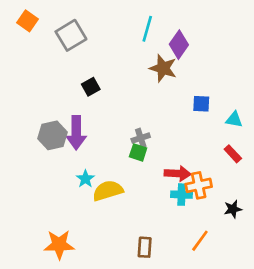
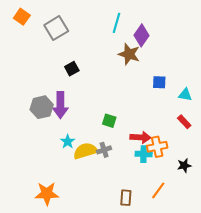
gray cross: (141, 138) -> (104, 150), moved
brown rectangle: (145, 247) -> (126, 198), moved

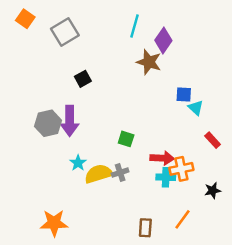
cyan triangle: (185, 95) -> (196, 108), moved, turned 32

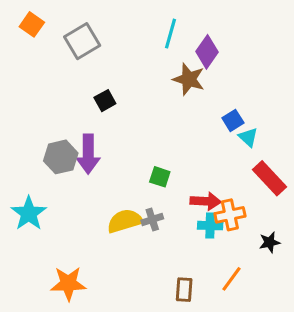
blue square: (184, 94) -> (233, 120), turned -35
red rectangle: (213, 140) -> (270, 178), size x1.6
cyan star: (78, 163) -> (29, 213), moved, size x1.6

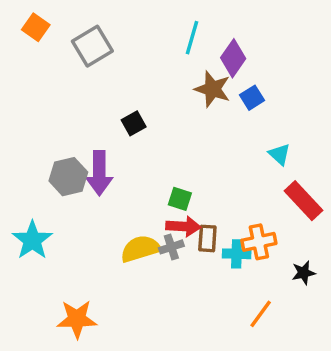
black square: (105, 101) -> (134, 123), moved
blue square: (233, 120) -> (252, 98), moved
red arrow: (206, 201) -> (183, 226), moved
brown rectangle: (184, 290) -> (207, 238), moved

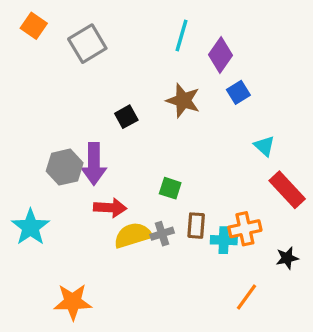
brown star: (213, 89) -> (183, 100), moved
red arrow: (183, 226) -> (110, 208), moved

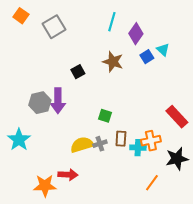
cyan triangle: (264, 146) -> (163, 50), moved
red arrow: (110, 208) -> (68, 175), moved
black star: (287, 258) -> (177, 159), size x1.6

